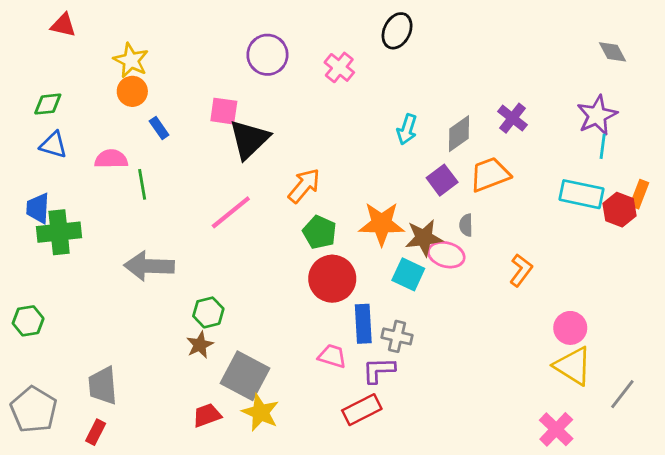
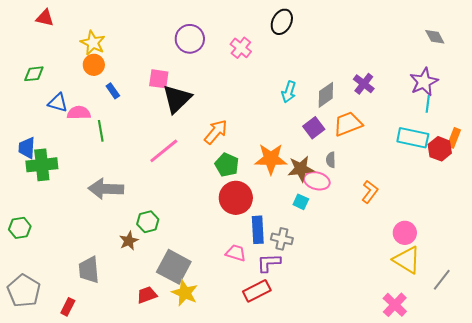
blue triangle: (53, 145) -> (58, 103), moved
cyan square: (408, 274) -> (301, 202), moved, size x0.7
brown star: (200, 345) -> (129, 241), moved
gray trapezoid: (103, 386) -> (89, 270), moved

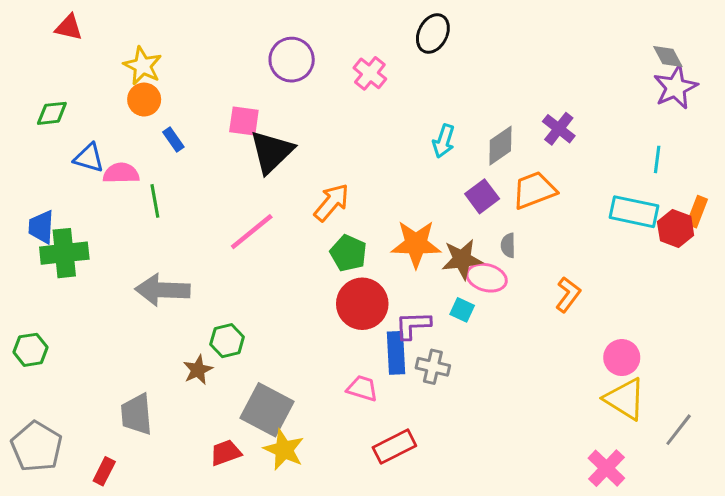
purple star: (424, 82) -> (676, 87), moved
purple L-shape: (269, 263) -> (413, 325), moved

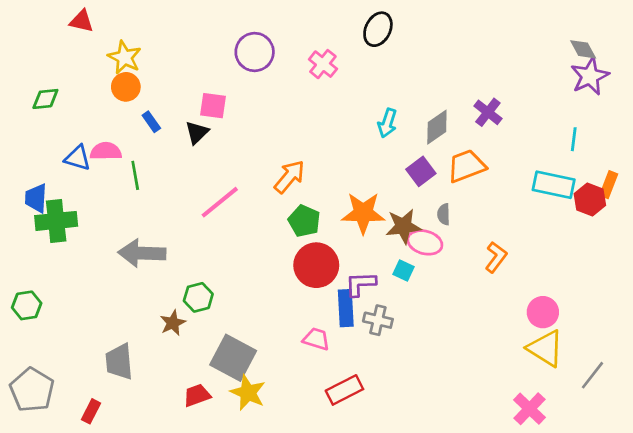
red triangle: (69, 27) -> (82, 21), moved
black triangle: (272, 152) -> (197, 132), moved, size x0.6
blue triangle: (89, 158) -> (78, 158), moved

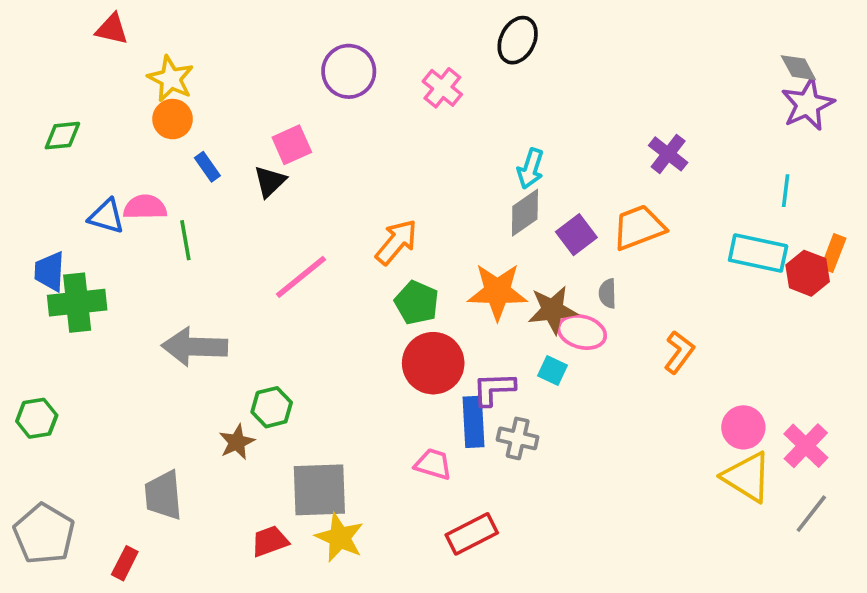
pink square: (213, 106) -> (292, 145), turned -32
gray diamond: (437, 127) -> (525, 213), moved
gray square: (233, 358) -> (319, 490), turned -30
pink cross: (529, 409) -> (806, 446), moved

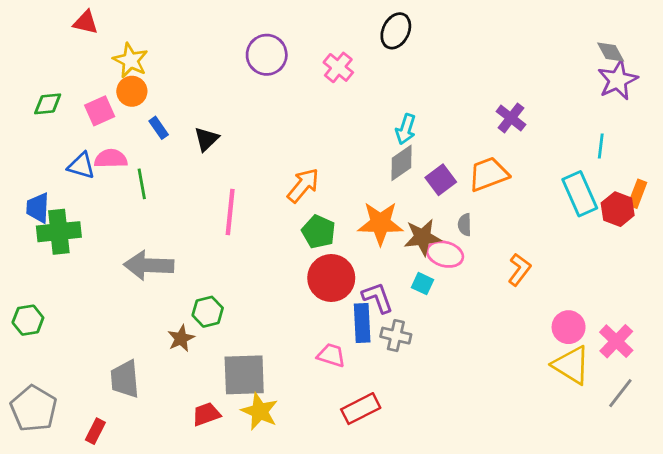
pink square: (292, 145) -> (100, 111), moved
cyan rectangle: (758, 253) -> (580, 194), turned 54
pink line: (301, 277) -> (230, 212), turned -45
purple L-shape: (494, 389) -> (378, 298), turned 72

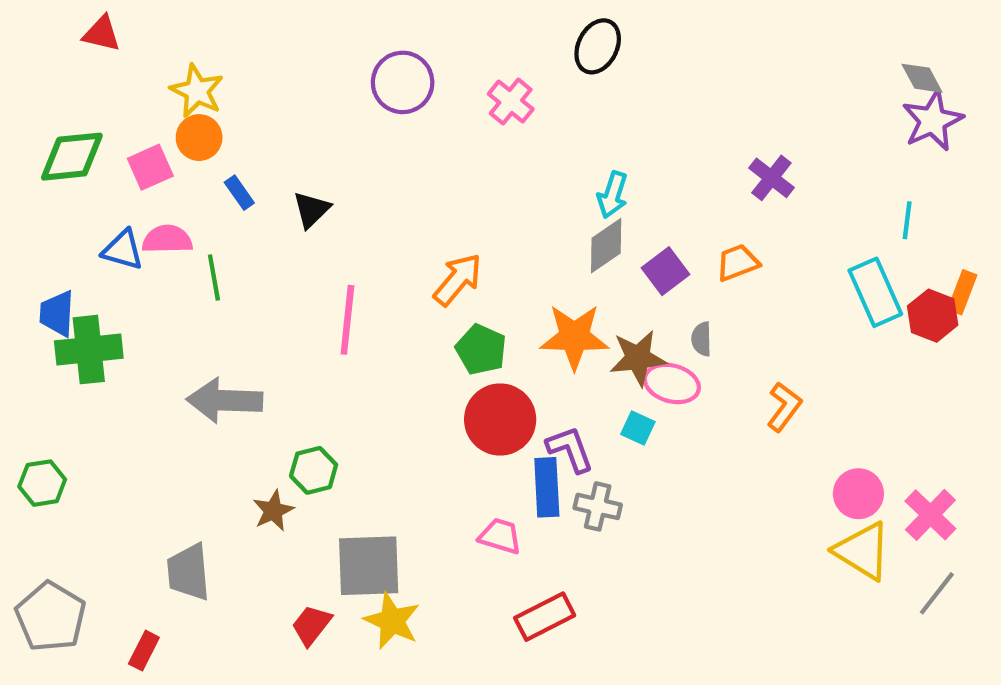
red triangle: (86, 22) -> (102, 34), moved
green diamond: (48, 104) -> (72, 157), size x1.5
orange trapezoid: (488, 174) -> (738, 263), size x0.7
red trapezoid: (206, 414) -> (311, 625), turned -32

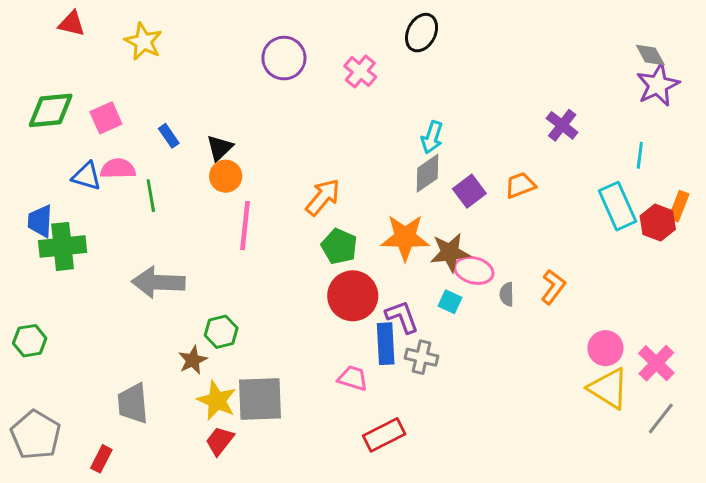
yellow star: (197, 91) -> (143, 42), moved
orange circle: (199, 138) -> (226, 176), moved
purple cross: (771, 178) -> (562, 125), moved
gray semicircle: (702, 339) -> (507, 294), moved
yellow star: (392, 621) -> (217, 401), moved

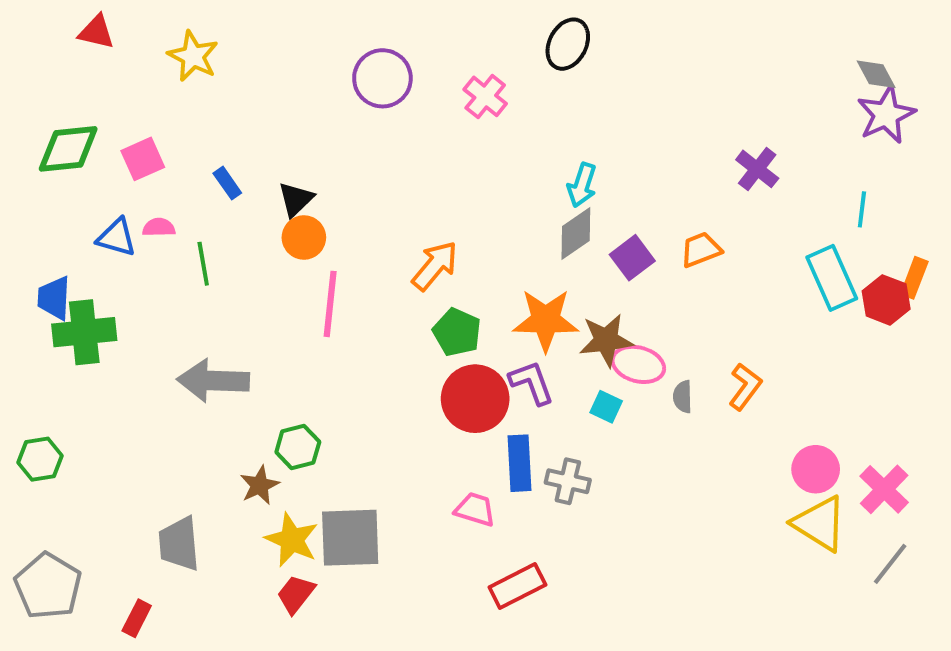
pink semicircle: (118, 169) -> (159, 227), size x0.7
purple L-shape: (402, 317) -> (532, 383), moved

